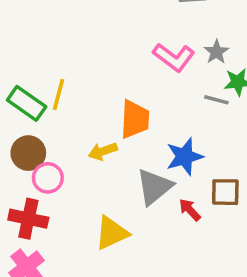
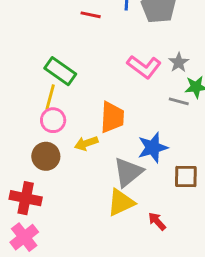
green rectangle: (27, 103) -> (60, 71), moved
brown circle: (28, 153) -> (46, 156), moved
pink circle: (48, 178) -> (53, 120), moved
red arrow: (190, 210) -> (157, 221), moved
yellow triangle: (112, 233) -> (121, 202), moved

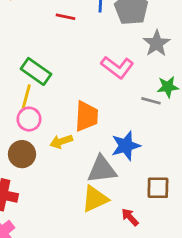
gray star: (179, 62) -> (157, 43), moved, size x1.4
gray triangle: (128, 172) -> (102, 170), turned 32
brown square: (186, 176) -> (158, 188), moved

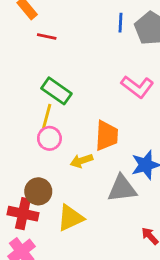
red line: (65, 17) -> (47, 37), moved
brown circle: (22, 154) -> (38, 191), moved
yellow triangle: (95, 199) -> (70, 218), moved

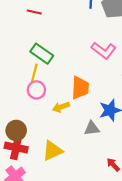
gray triangle: (122, 189) -> (92, 128), size x0.7
brown circle: (38, 191) -> (16, 130), moved

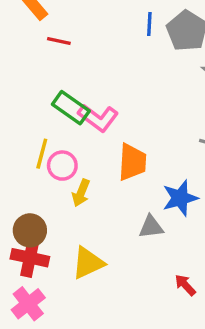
pink L-shape: (104, 50) -> (98, 118), moved
yellow line: (34, 73) -> (42, 154), moved
yellow arrow: (61, 107) -> (81, 193), moved, turned -49

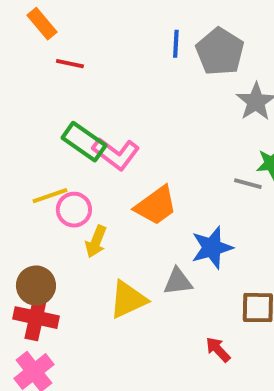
yellow line: (42, 154) -> (50, 196), turned 56
orange trapezoid: (132, 162) -> (156, 206), turned 51
yellow triangle: (88, 263) -> (128, 300), moved

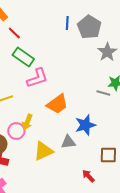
red line: (70, 64) -> (14, 33), turned 32
green rectangle: (84, 142) -> (23, 57), moved
pink L-shape: (116, 154) -> (37, 78), turned -55
pink circle: (74, 210) -> (16, 131), moved

